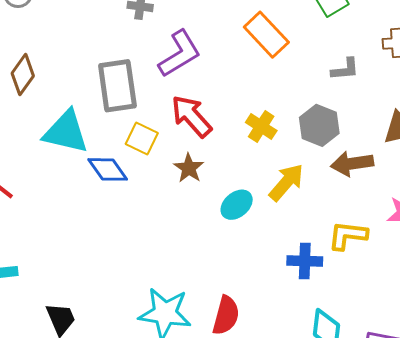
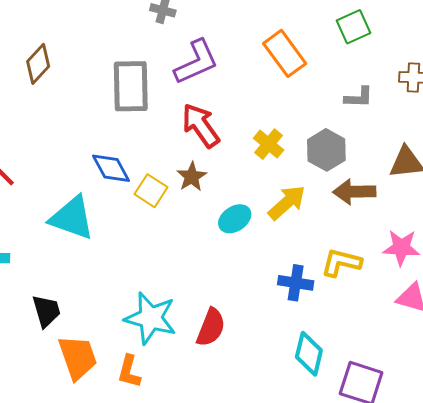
cyan triangle: (66, 132) -> (72, 218), moved
yellow square: (142, 139) -> (151, 191), moved

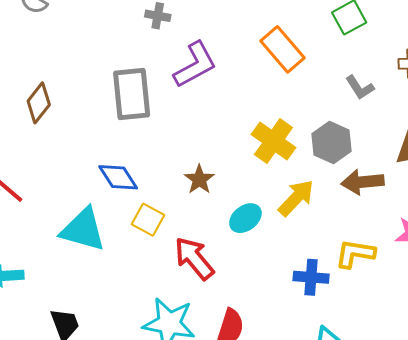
brown diamond: (38, 64) -> (39, 103), moved
gray L-shape: (359, 97) -> (360, 87), turned 60
red arrow: (201, 125) -> (194, 258), moved
yellow cross: (269, 144) -> (273, 141), size x1.4
yellow square: (151, 191) -> (148, 220), moved

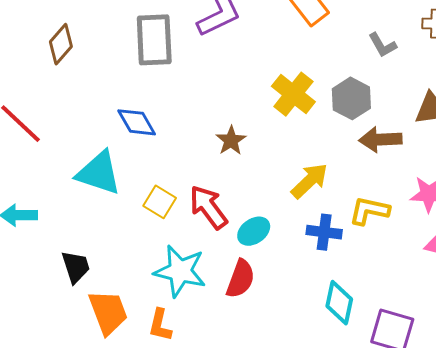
brown star: (199, 179) -> (231, 141), moved
yellow arrow: (296, 198) -> (310, 181), moved
cyan ellipse: (245, 218) -> (254, 231), moved
yellow square: (148, 220) -> (160, 202), moved

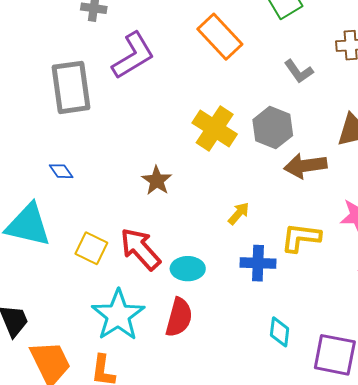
blue diamond: (137, 122) -> (61, 171), size x0.6
yellow arrow: (310, 181) -> (239, 213), size x0.6
cyan ellipse: (254, 231) -> (188, 269), turned 40
cyan star: (180, 271) -> (118, 315), turned 30
cyan diamond: (339, 303) -> (280, 332), size x0.7

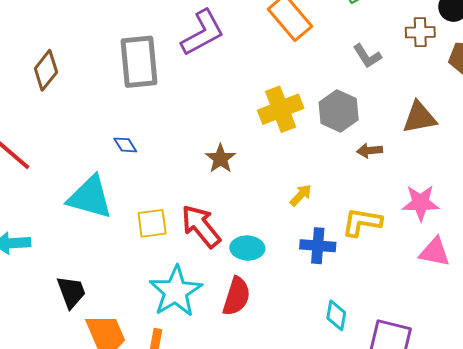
yellow cross: (215, 128) -> (281, 109), turned 33
brown arrow: (305, 166) -> (370, 151), size x0.6
yellow square: (91, 248) -> (152, 223), turned -36

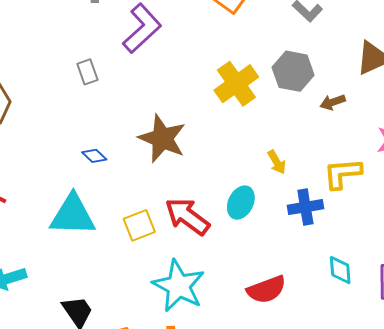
gray rectangle: (139, 62) -> (87, 72), size x0.5
brown star: (220, 159) -> (162, 138), moved, size x1.6
yellow arrow: (301, 195) -> (277, 162), turned 120
cyan ellipse: (247, 248) -> (241, 203), moved, turned -52
red semicircle: (236, 296) -> (266, 290), moved, turned 66

